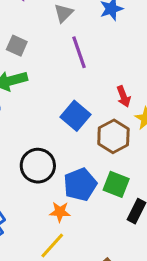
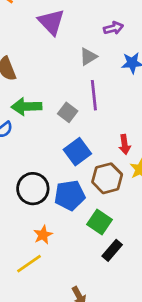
gray square: (17, 46) -> (68, 112), moved
blue pentagon: (80, 184) -> (70, 195), moved
orange star: (60, 212) -> (43, 235), turned 30

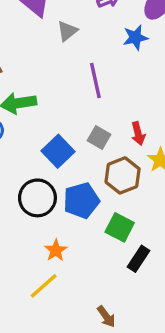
gray triangle: (88, 57) -> (67, 31), moved
gray square: (68, 112) -> (99, 137), moved
blue square: (77, 152) -> (58, 151), moved

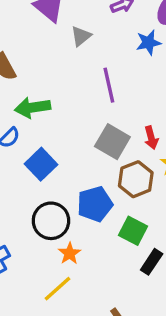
gray square: (99, 137) -> (112, 142), size x1.5
blue square: (58, 151) -> (41, 164), moved
black circle: (37, 198) -> (51, 221), moved

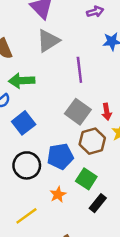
gray triangle: (81, 36) -> (48, 41), moved, size x1.5
orange star: (70, 253) -> (58, 195), moved

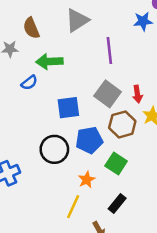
blue square: (24, 123) -> (68, 108), moved, turned 30
black rectangle: (98, 203) -> (117, 204), moved
yellow line: (26, 216) -> (73, 207), moved, turned -30

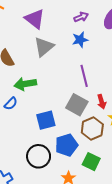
blue star: (143, 21) -> (80, 40), moved
purple line: (109, 51) -> (84, 76), moved

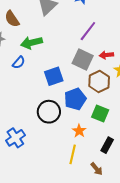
purple line: (84, 76) -> (88, 31), turned 55
red arrow: (102, 102) -> (106, 55), turned 104

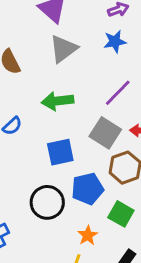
green arrow: (32, 43) -> (57, 101), moved

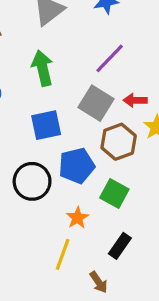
green arrow: (57, 101) -> (42, 68), turned 84

